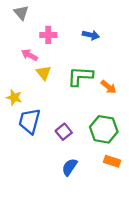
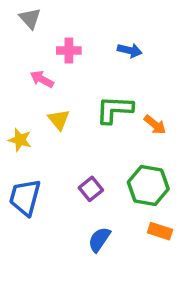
yellow triangle: (44, 73) -> (59, 120), moved
blue trapezoid: (29, 121) -> (25, 197), moved

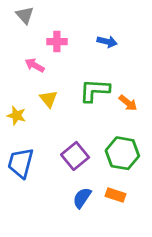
purple square: (91, 189) -> (75, 156), size x1.4
orange rectangle: (160, 231) -> (115, 195), moved

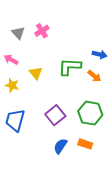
gray triangle: (25, 15) -> (18, 33), moved
pink cross: (57, 42) -> (42, 31), turned -32
blue arrow: (107, 42) -> (100, 54), moved
pink arrow: (35, 65) -> (11, 60), moved

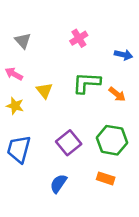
pink cross: (42, 31) -> (79, 38), moved
blue arrow: (100, 54) -> (123, 55), moved
blue semicircle: (60, 146) -> (58, 184), moved

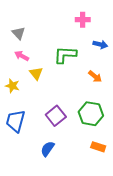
pink cross: (79, 38) -> (83, 20), moved, turned 32
pink arrow: (14, 74) -> (22, 56), moved
green L-shape: (86, 83) -> (65, 55), moved
orange rectangle: (106, 178) -> (98, 147), moved

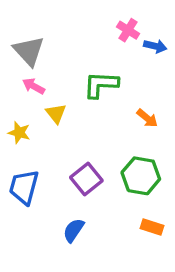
pink cross: (83, 20) -> (128, 30), turned 32
gray triangle: (19, 33) -> (29, 51), size x1.5
blue arrow: (100, 44) -> (155, 46), moved

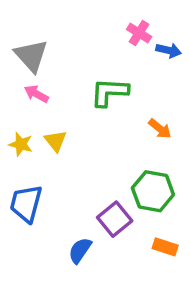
yellow triangle: (56, 113) -> (56, 141), moved
purple square: (86, 179) -> (115, 219), moved

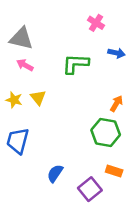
blue arrow: (169, 50) -> (116, 53), moved
gray triangle: (31, 56) -> (21, 39), turned -35
orange arrow: (160, 129) -> (116, 104), moved, turned -98
purple square: (115, 219) -> (90, 189), moved

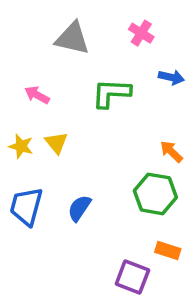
gray triangle: (21, 39) -> (72, 38), moved
orange arrow: (116, 104) -> (171, 152), turned -77
blue semicircle: (55, 173) -> (79, 208), moved
purple square: (90, 189) -> (132, 277), turned -30

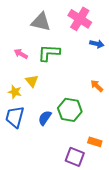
pink cross: (141, 33) -> (80, 19), size x1.6
green L-shape: (111, 93) -> (49, 53), moved
yellow star: (21, 146) -> (15, 92), moved
green hexagon: (155, 194) -> (70, 110), moved

